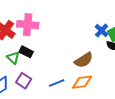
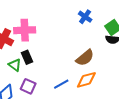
blue cross: (102, 31) -> (85, 17), moved
black rectangle: (26, 52) -> (27, 57), turned 48

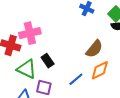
black rectangle: (27, 57) -> (48, 61), moved
green triangle: (15, 65) -> (27, 69), size x1.5

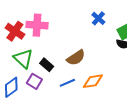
brown semicircle: (94, 49) -> (76, 58), moved
black rectangle: (48, 61) -> (47, 65), moved, turned -32

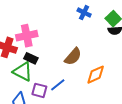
black rectangle: (47, 65) -> (31, 58), moved
blue line: (67, 83) -> (58, 85), moved

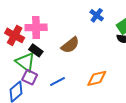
brown semicircle: (73, 57) -> (70, 45), moved
purple square: (39, 90) -> (30, 77), moved

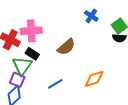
green triangle: (25, 62) -> (22, 66), turned 30
purple square: (30, 77) -> (17, 80), moved

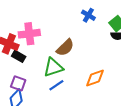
black rectangle: (32, 54) -> (19, 56), moved
green triangle: (22, 66) -> (53, 67), moved, turned 40

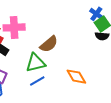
blue cross: (88, 15) -> (96, 14), moved
orange diamond: (95, 78) -> (76, 77), turned 75

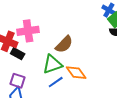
orange diamond: (76, 77) -> (76, 73), moved

